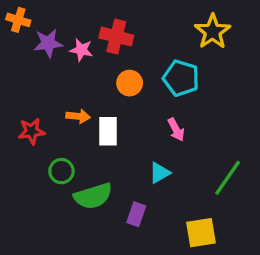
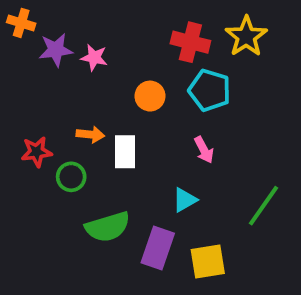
red cross: (116, 37) -> (190, 42), moved
green circle: (61, 171) -> (71, 177), moved
purple rectangle: (136, 214) -> (158, 248), size x1.5
yellow square: (201, 233) -> (208, 261), moved

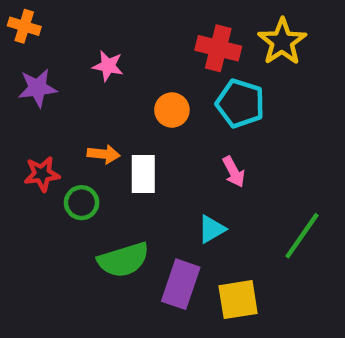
purple star: (56, 50) -> (37, 88), moved

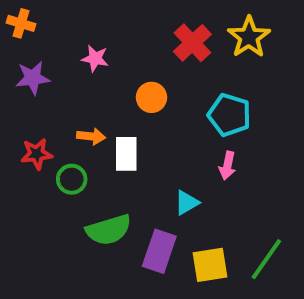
red cross: (218, 48) -> (192, 43), turned 33
cyan pentagon: (240, 103) -> (229, 115), moved
pink arrow: (234, 172) -> (227, 166), moved, turned 40
green line: (302, 236) -> (266, 259), moved

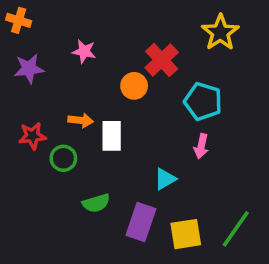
red cross: (192, 43) -> (162, 60), moved
green semicircle: (109, 230) -> (96, 203), size x0.7

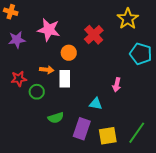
pink star: (84, 51) -> (49, 30), size x1.6
orange circle: (134, 86) -> (69, 53), moved
cyan pentagon: (203, 101) -> (141, 54), moved
cyan triangle: (165, 179) -> (96, 104), turned 40

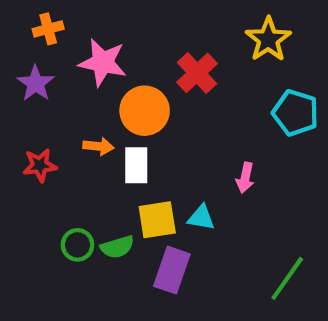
orange cross: (11, 12) -> (48, 29), moved, turned -32
purple star: (17, 40) -> (36, 83), turned -30
orange circle: (69, 53) -> (145, 111), size x1.5
green circle: (37, 92) -> (77, 245), moved
yellow square: (108, 136) -> (157, 220), moved

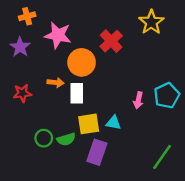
cyan pentagon: (296, 113) -> (167, 96), moved, turned 30

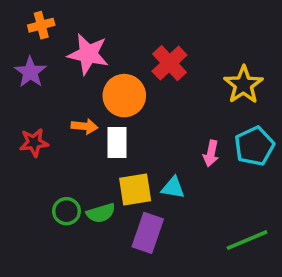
yellow star: (151, 22) -> (243, 85), moved
green line: (162, 157) -> (247, 240), turned 32

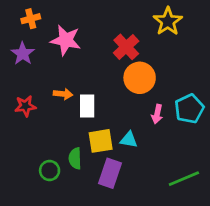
yellow star: (243, 85) -> (168, 21), moved
orange circle: (124, 96) -> (140, 78), moved
green circle: (66, 211) -> (50, 171), moved
green semicircle: (101, 213) -> (75, 158), turned 105

